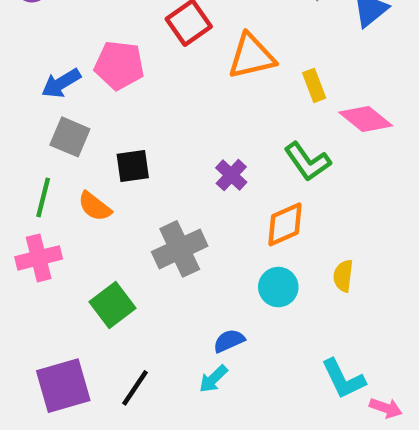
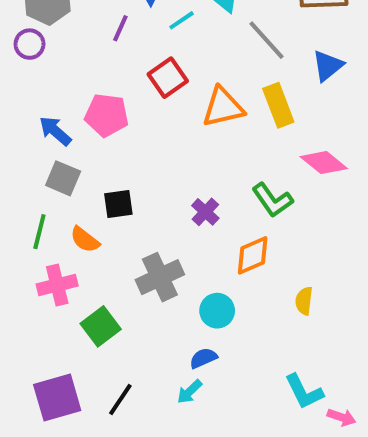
blue arrow: (61, 83) -> (55, 131), turned 72
yellow rectangle: (314, 85) -> (278, 105), moved, size x1.5
pink cross: (39, 258) -> (57, 285), moved
cyan circle: (278, 287) -> (217, 311), moved

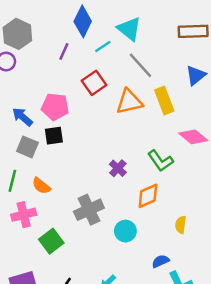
gray line: (267, 40) -> (140, 65), moved
black square: (118, 204) -> (54, 136), moved
blue semicircle: (203, 358) -> (161, 261), moved

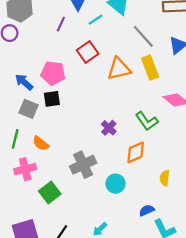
gray line: (140, 65) -> (143, 36), moved

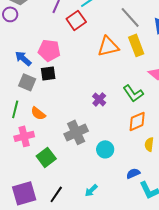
red square: (88, 52) -> (76, 20), moved
orange diamond: (136, 152) -> (137, 121), moved

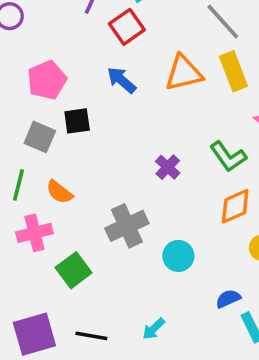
pink pentagon: (49, 50) -> (47, 80), moved, turned -30
blue arrow: (23, 58) -> (122, 80), moved
black line: (56, 194) -> (91, 336), turned 66

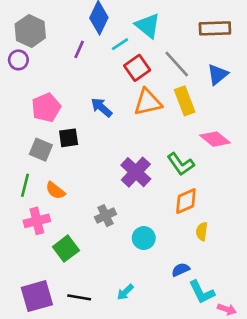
red square: (127, 27) -> (137, 68), moved
purple cross: (168, 167) -> (136, 172), size x1.6
gray cross: (127, 226) -> (105, 216), size x0.7

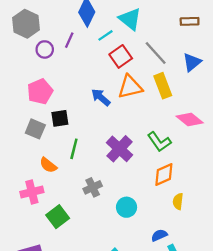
brown rectangle: (215, 28) -> (190, 21), size x0.7
purple circle: (18, 60) -> (45, 49), moved
blue arrow: (102, 107) -> (101, 97), moved
green line: (25, 185) -> (74, 149), moved

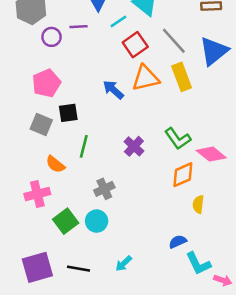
purple line: (69, 40) -> (79, 27), turned 63
blue triangle: (192, 62) -> (214, 51), size x1.4
pink diamond: (190, 120) -> (211, 154), moved
purple cross: (119, 149) -> (134, 146), size x0.7
cyan circle: (127, 207) -> (97, 221), moved

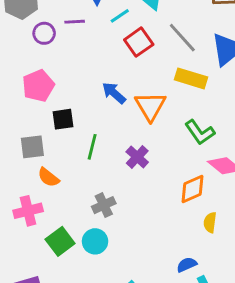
yellow rectangle: (182, 77) -> (191, 78), turned -52
orange triangle: (146, 78) -> (150, 106), moved, turned -48
gray square: (41, 124) -> (32, 147), moved, turned -30
green L-shape: (178, 139) -> (200, 132), moved
green line: (84, 146) -> (92, 147), moved

